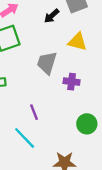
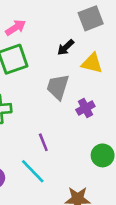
black arrow: (52, 16) -> (66, 47), moved
purple cross: (72, 82) -> (85, 108), turned -35

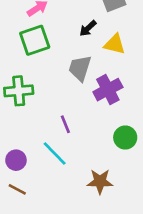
purple cross: (85, 108) -> (108, 90), size x1.5

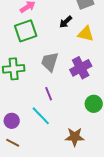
gray trapezoid: (80, 68) -> (50, 62), moved

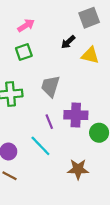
green square: (26, 31) -> (24, 52), size x0.7
purple cross: (81, 68) -> (76, 115), moved, turned 30

